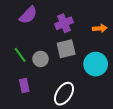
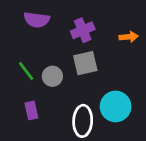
purple semicircle: (28, 15) -> (37, 20), turned 54
cyan circle: (96, 64) -> (116, 106), moved
white ellipse: (64, 94) -> (83, 121), turned -30

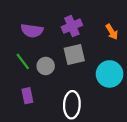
purple semicircle: (37, 20) -> (32, 31), moved
orange arrow: (129, 37) -> (112, 32), turned 63
cyan circle: (116, 106) -> (110, 74), moved

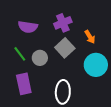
orange arrow: (112, 32) -> (90, 37), moved
gray square: (74, 55) -> (65, 48), turned -30
purple rectangle: (27, 96) -> (24, 84), size x1.5

